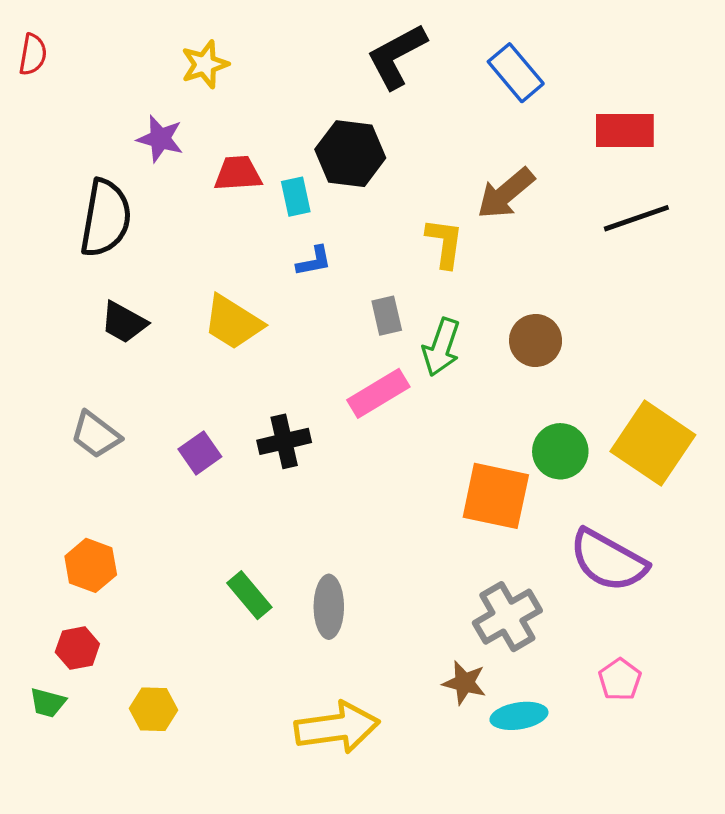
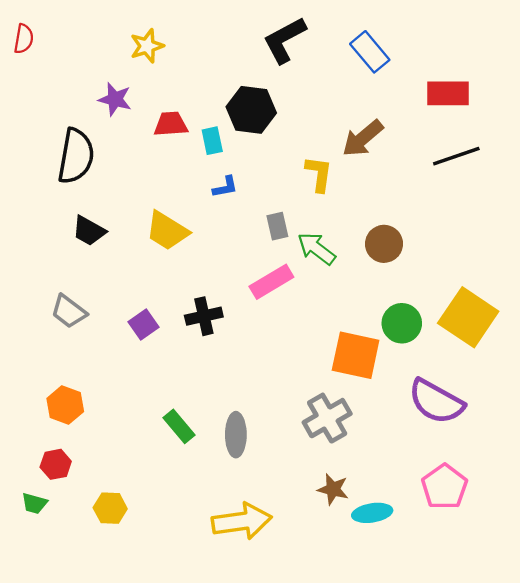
green arrow: (441, 347) -> (316, 249), turned 108
gray cross: (507, 617) -> (327, 418), moved
pink pentagon: (620, 679) -> (444, 487), size x1.5

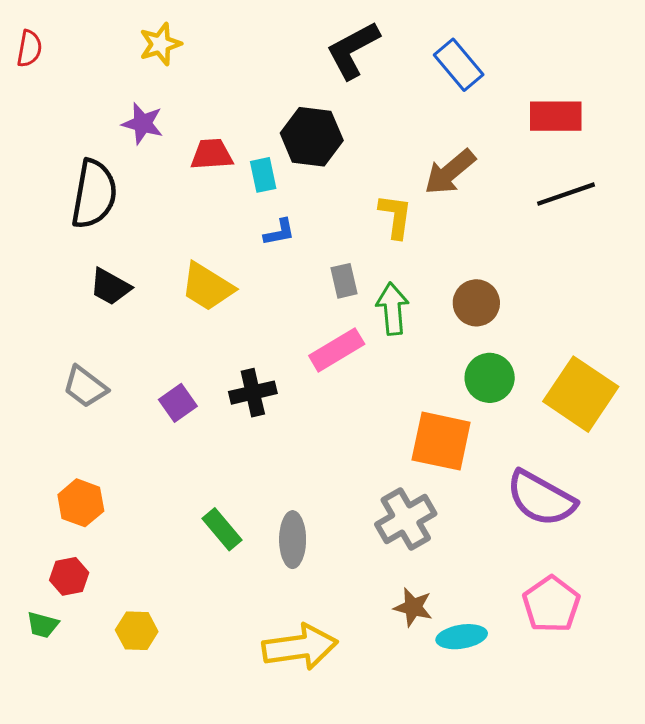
yellow star: (147, 46) -> (160, 44), moved
green arrow: (316, 249) -> (393, 309), turned 48
green circle: (402, 323) -> (490, 378), moved

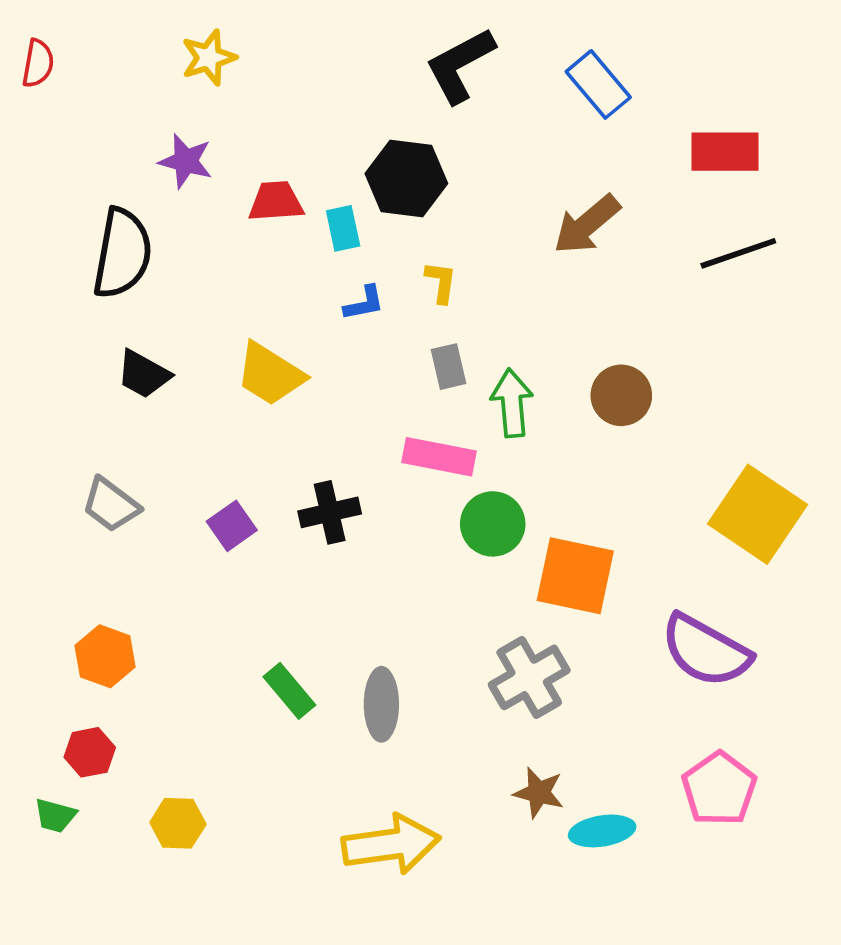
yellow L-shape: (395, 216) -> (441, 282), moved, size x0.7
pink rectangle: (337, 350) -> (439, 457), turned 42
green circle: (490, 378) -> (493, 524), moved

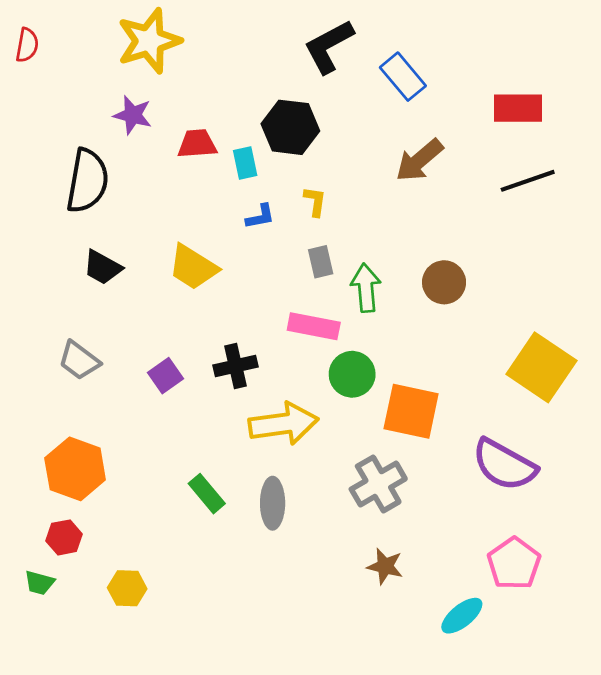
yellow star: (209, 58) -> (149, 41), size x1.6
blue rectangle: (598, 84) -> (403, 77), moved
orange hexagon: (105, 656) -> (75, 469), size x1.4
cyan ellipse: (602, 831) -> (462, 616), moved, turned -30
yellow arrow: (391, 844) -> (284, 424), moved

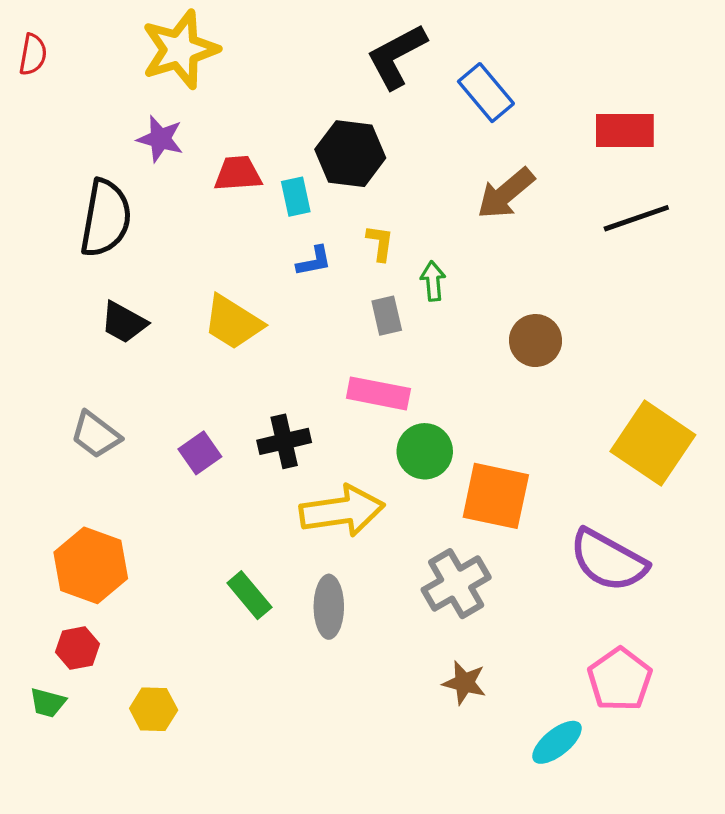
green arrow: (366, 288) -> (433, 281), moved, size x0.7

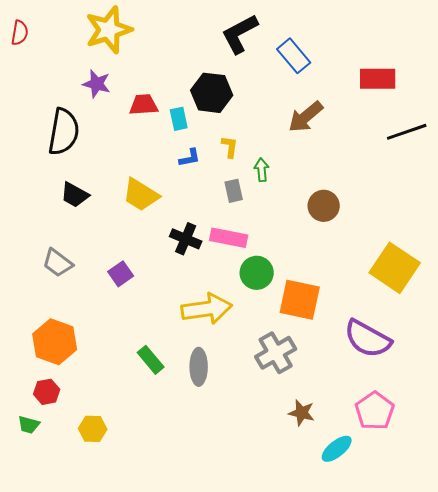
black line: (636, 218) -> (407, 132), moved
black cross: (284, 441) -> (186, 239), moved, turned 36
brown star: (464, 683) -> (302, 413), moved

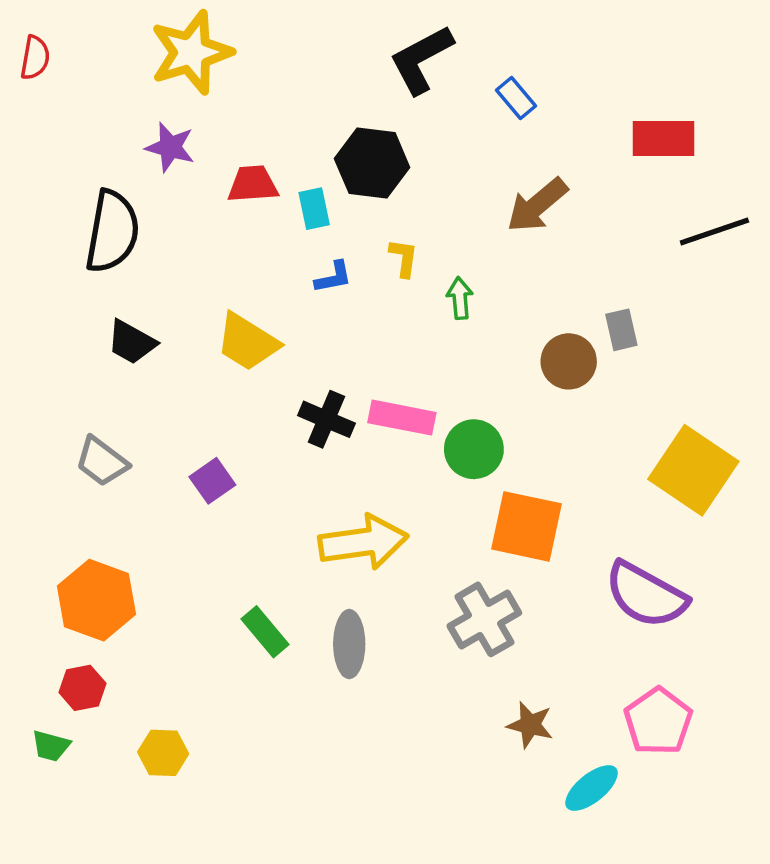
blue rectangle: (294, 56) -> (516, 98), size x0.7
gray rectangle: (234, 191) -> (621, 330), moved
green circle: (257, 273) -> (474, 449), moved

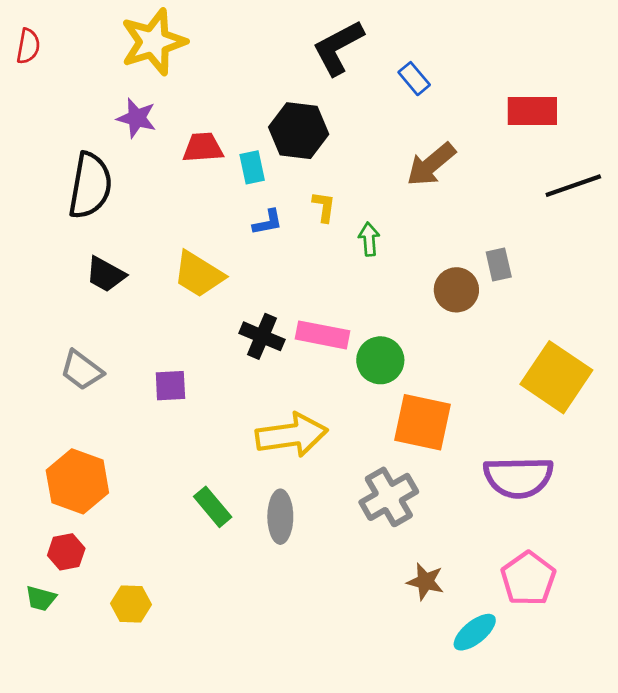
purple square: (212, 481) -> (170, 386), turned 32
purple semicircle: (646, 595) -> (518, 477), turned -30

